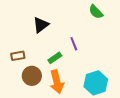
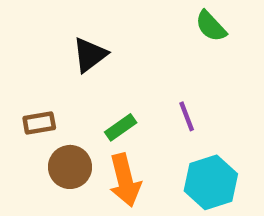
purple line: (74, 44) -> (187, 116), moved

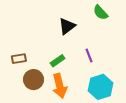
black triangle: (90, 55) -> (67, 26), moved

